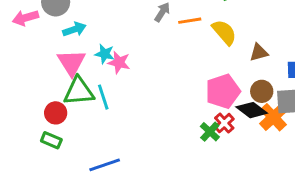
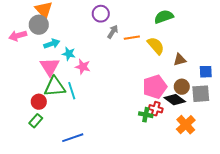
cyan star: (105, 54) -> (69, 54), moved
orange cross: (273, 117) -> (186, 125), moved
red cross: (224, 123) -> (156, 109), turned -32
green cross: (210, 132) -> (146, 115), turned -32
green rectangle: (51, 140) -> (36, 121), turned -72

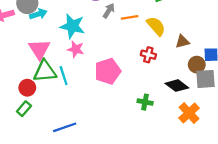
cyan arrow: (52, 44) -> (38, 14), moved
cyan star: (69, 54) -> (72, 26), moved, size x1.6
pink pentagon: (155, 87) -> (108, 71), moved
brown circle: (182, 87) -> (197, 65), moved
red cross: (156, 109) -> (148, 55), moved

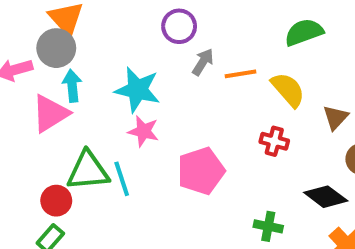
cyan arrow: (38, 14) -> (72, 86), moved, turned -77
brown triangle: (182, 42) -> (336, 117), turned -32
pink triangle: (39, 49) -> (50, 113), moved, turned 30

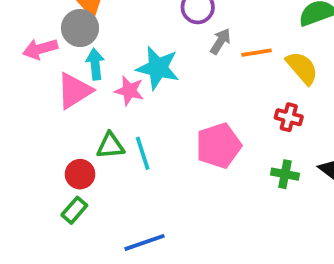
pink star: (143, 131) -> (129, 91), moved
green triangle: (88, 171) -> (110, 146), size x0.7
green cross: (268, 226) -> (285, 174), moved

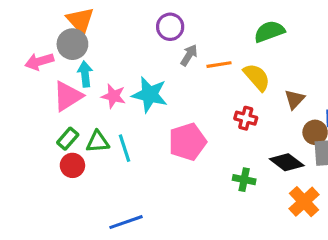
cyan star: (158, 68) -> (150, 95), moved
green cross: (285, 174) -> (244, 180), moved
green rectangle: (74, 210) -> (68, 139), moved

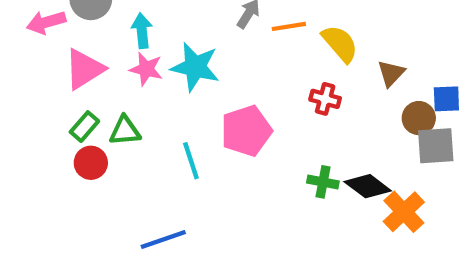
cyan arrow: (85, 74) -> (142, 31), moved
cyan line: (124, 148) -> (191, 161), moved
black diamond: (287, 162) -> (368, 186), moved

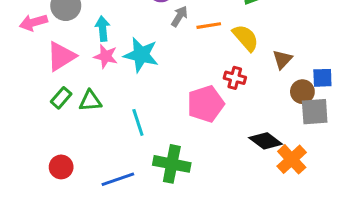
pink pentagon: (246, 131) -> (206, 104), moved
red circle: (91, 163) -> (61, 167), moved
green cross: (323, 182) -> (172, 164), moved, size x1.6

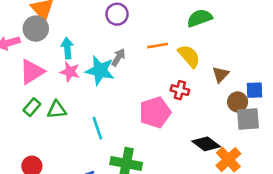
gray arrow: (179, 16) -> (118, 57), moved

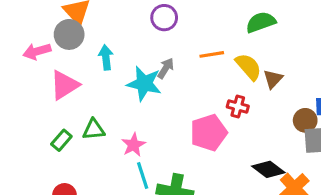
pink star: (70, 72) -> (133, 145), moved, turned 30
brown triangle: (221, 74) -> (273, 79), moved
green rectangle: (32, 107) -> (61, 140), moved
cyan line: (97, 128) -> (143, 176), moved

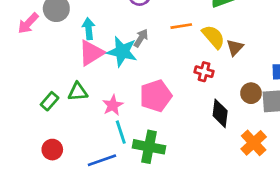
pink arrow: (37, 51) -> (28, 23), turned -30
pink triangle: (64, 85) -> (91, 53), moved
brown circle: (305, 120) -> (251, 93), moved
pink pentagon: (209, 133) -> (156, 96), moved
black diamond: (268, 169) -> (220, 113), moved, turned 60

